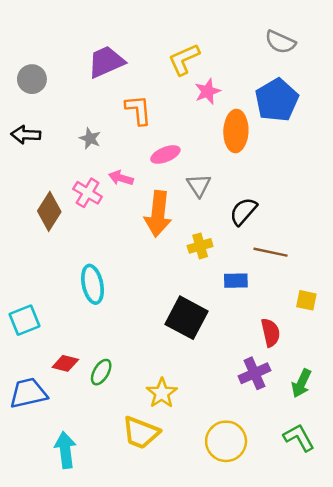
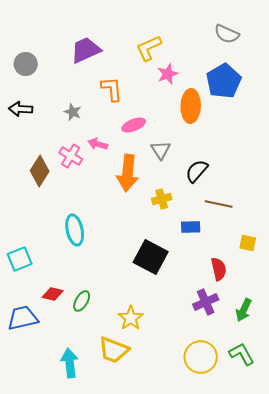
yellow circle: (226, 441) -> (201, 357), moved
cyan arrow: (65, 450) -> (70, 363), moved

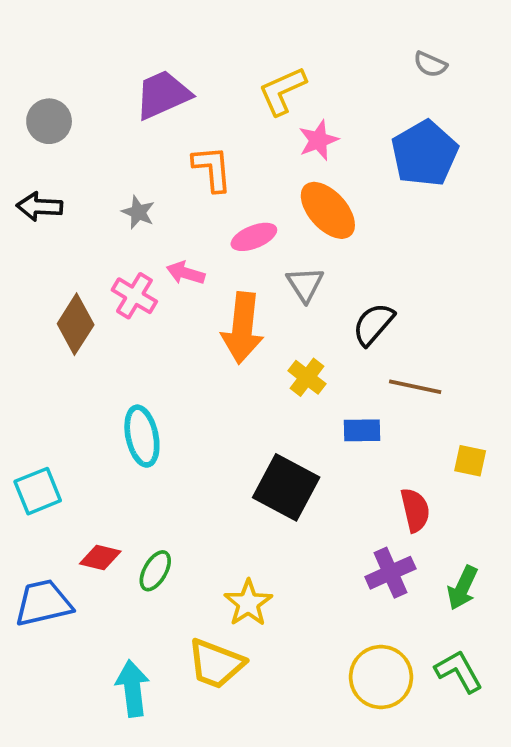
gray semicircle: (227, 34) -> (430, 64), size x0.7
orange ellipse: (191, 106) -> (328, 210), moved, turned -44
yellow cross: (162, 199) -> (307, 377), turned -36

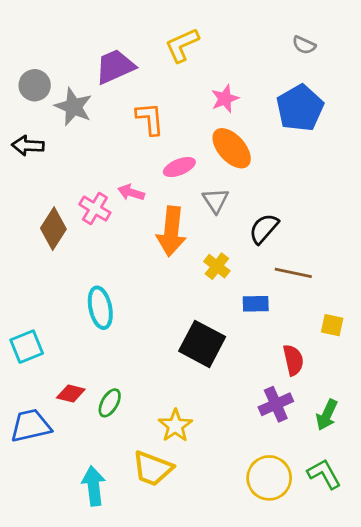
yellow L-shape: (282, 91) -> (182, 45), moved
gray star: (138, 212) -> (73, 107), moved, size x1.6

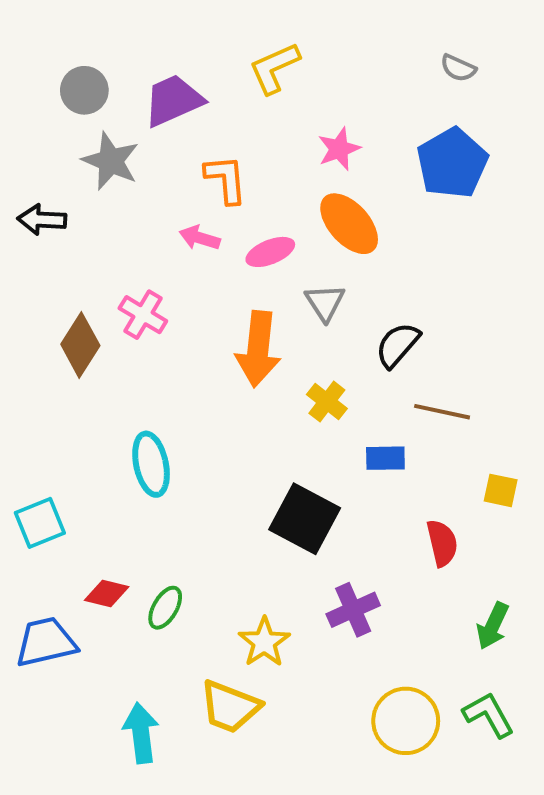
gray circle: (35, 85) -> (84, 90), moved
pink arrow: (131, 192) -> (200, 238), moved
purple cross: (276, 404) -> (353, 610), moved

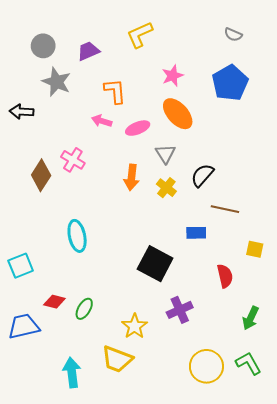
purple trapezoid: (173, 100) -> (88, 51), size x0.7
orange arrow: (258, 349) -> (131, 177), size x0.7
yellow cross: (327, 402) -> (166, 188), moved

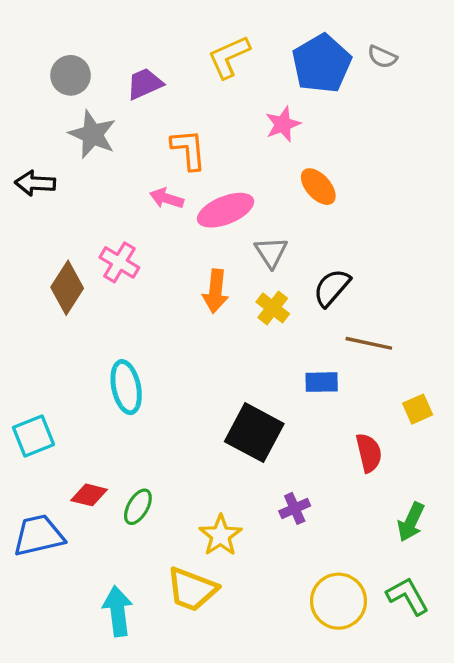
blue pentagon: (230, 83) -> (322, 64), moved
orange ellipse: (178, 114) -> (318, 187), moved, size x0.7
pink ellipse: (138, 128) -> (226, 210), size x1.4
yellow square: (255, 249) -> (418, 409), turned -36
purple cross: (180, 310) -> (295, 508), size x0.7

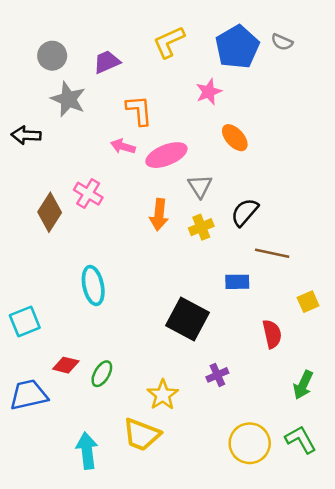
yellow cross: (273, 308) -> (201, 227), turned 30

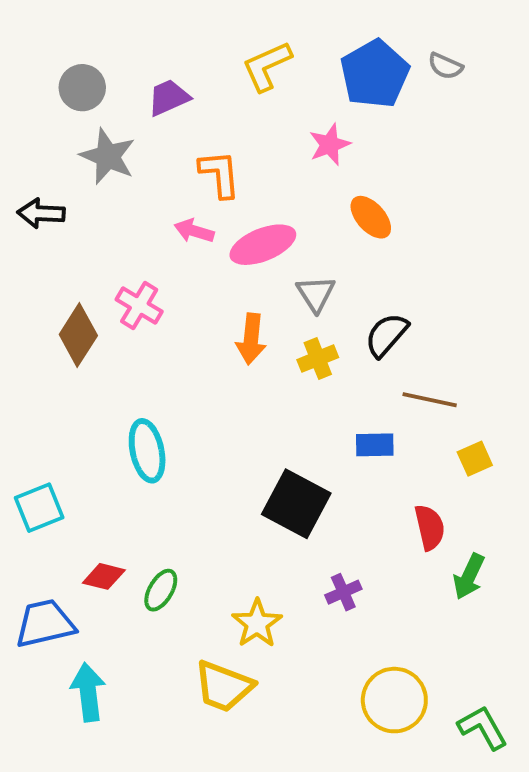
yellow square: (308, 302) -> (475, 459), moved
green arrow: (303, 385) -> (469, 576), moved
green L-shape: (301, 440) -> (483, 728), moved
cyan arrow: (87, 451) -> (88, 692), moved

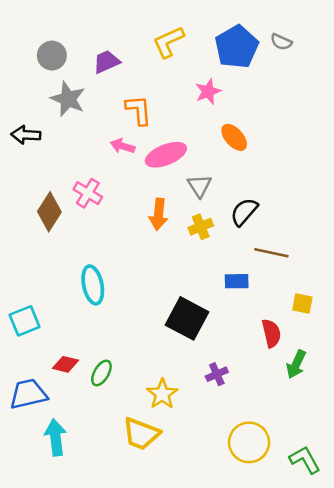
yellow square: (475, 459) -> (302, 304), moved, turned 35

